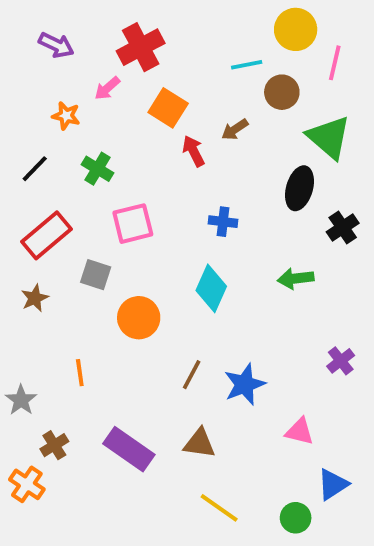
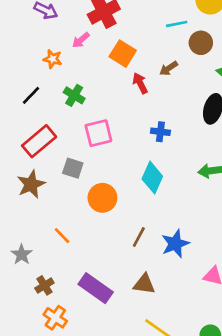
brown star: (35, 298) -> (31, 184), size x1.5
orange line: (80, 373) -> (62, 236), turned -36
orange cross: (27, 484) -> (55, 318), moved

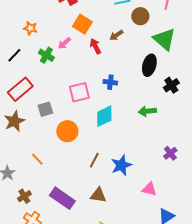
pink arrow: (81, 40) -> (64, 43), moved
pink square: (98, 133) -> (79, 92), moved
gray square: (73, 168) -> (45, 109), turned -35
cyan diamond: (152, 178) -> (104, 116), turned 40

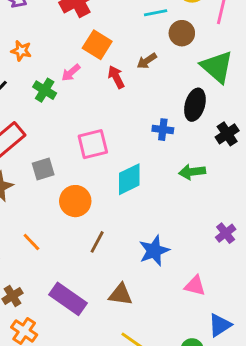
blue cross: (110, 82) -> (163, 130), moved
brown line: (94, 160) -> (97, 242), moved

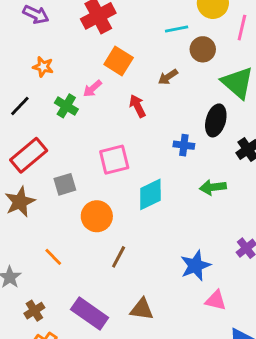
red arrow: (116, 77) -> (137, 106), moved
blue star: (154, 251) -> (195, 266), moved

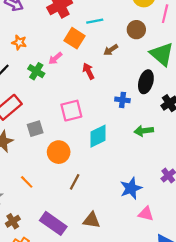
cyan line: (177, 29) -> (95, 21), moved

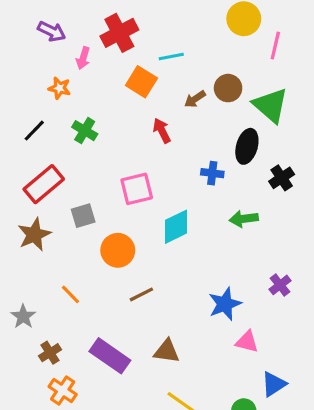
brown circle: (136, 30) -> (228, 88), moved
pink arrow: (55, 58) -> (83, 58), moved, turned -32
brown line: (75, 182) -> (141, 294), turned 35

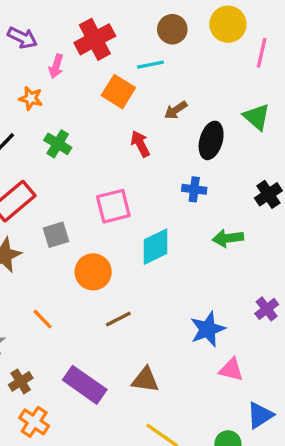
brown circle: (228, 88) -> (172, 29), moved
green triangle: (271, 105) -> (257, 117), size x0.7
black ellipse: (247, 146) -> (211, 140), moved

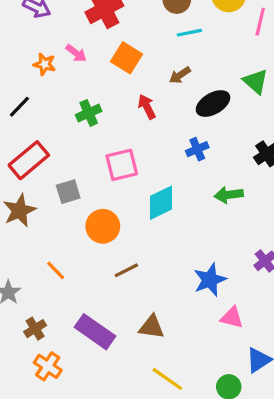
cyan line: (150, 65) -> (189, 33), moved
pink arrow: (56, 66) -> (76, 53), moved, turned -70
black ellipse: (211, 140) -> (213, 104), turned 44
green cross: (58, 144) -> (89, 113), moved, turned 35
blue cross: (194, 189) -> (197, 149), turned -30

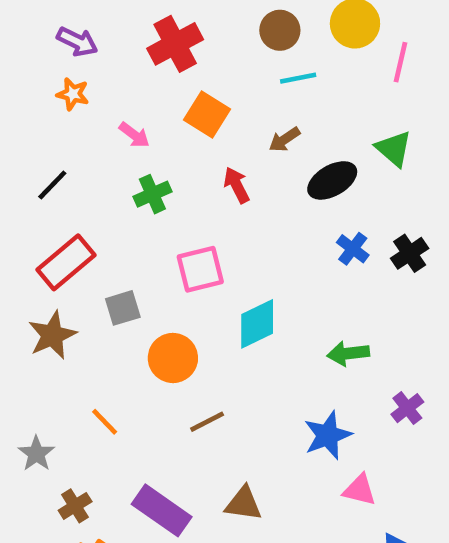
pink arrow: (76, 53) -> (134, 135), moved
orange star: (45, 64) -> (73, 94), moved
blue cross: (197, 149) -> (353, 249), moved, turned -30
green arrow: (229, 195) -> (348, 353), moved

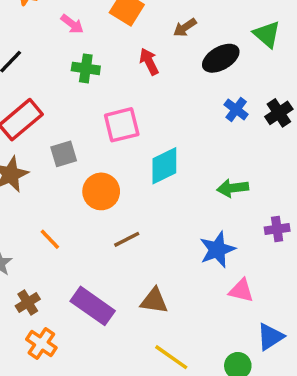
green cross: (152, 194) -> (86, 68), turned 32
purple cross: (407, 408) -> (277, 229), turned 30

